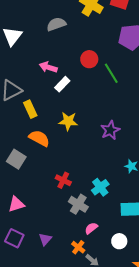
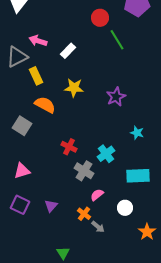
red circle: (89, 59) -> (100, 18), moved
pink arrow: (48, 67) -> (38, 41), moved

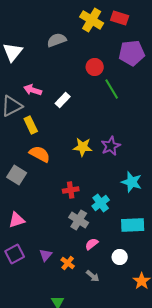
yellow star: (74, 88) -> (83, 147), moved
cyan star: (137, 133) -> (132, 182), size x1.5
red cross: (69, 147) -> (71, 190), moved, turned -35
purple square: (20, 205) -> (15, 254), turned 36
orange cross: (84, 214) -> (68, 263), moved

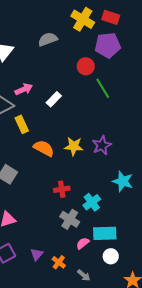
purple pentagon: (132, 53) -> (108, 45), moved
pink arrow: (33, 90) -> (24, 89), turned 138
orange semicircle: (40, 154) -> (44, 148), moved
cyan rectangle: (133, 225) -> (105, 233), moved

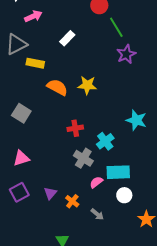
pink arrow: (24, 89) -> (33, 16), moved
yellow rectangle: (22, 124) -> (35, 63), turned -54
purple star: (102, 145) -> (126, 54), moved

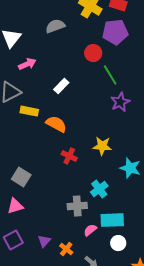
yellow star: (87, 85) -> (102, 146), moved
orange semicircle: (57, 87) -> (56, 124), moved
gray square: (21, 113) -> (21, 177), moved
red cross: (75, 128) -> (69, 156), moved, turned 35
gray cross: (83, 158) -> (77, 206), turned -36

